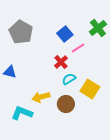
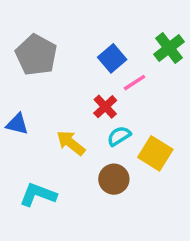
yellow arrow: (41, 97) -> (71, 143), moved, turned 54

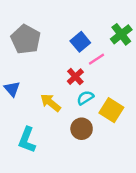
blue triangle: (17, 124) -> (12, 89), turned 35
cyan L-shape: (38, 195) -> (27, 140), turned -90

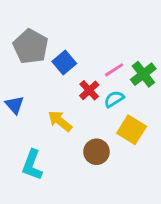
green cross: (121, 34) -> (143, 74), moved
blue square: (80, 42) -> (64, 62), moved
cyan semicircle: (85, 98) -> (114, 99), moved

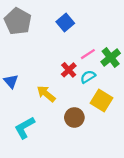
gray pentagon: (31, 46) -> (18, 21), moved
blue square: (64, 62) -> (65, 22), moved
cyan L-shape: (32, 165) -> (25, 128), turned 40

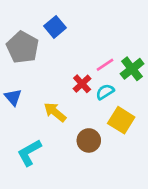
gray pentagon: (18, 21) -> (23, 47), moved
blue square: (65, 22) -> (55, 27), moved

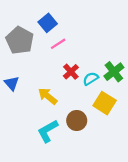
pink line: (105, 65) -> (58, 44), moved
green cross: (132, 69) -> (114, 72), moved
cyan L-shape: (29, 153) -> (48, 131), moved

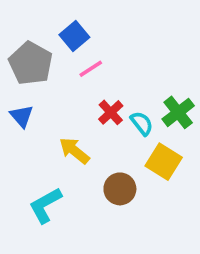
cyan semicircle: (91, 79) -> (142, 123), turned 84
blue triangle: (12, 83) -> (22, 116), moved
cyan L-shape: (48, 131) -> (45, 205), moved

